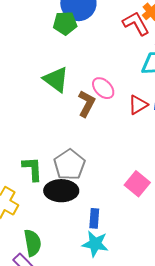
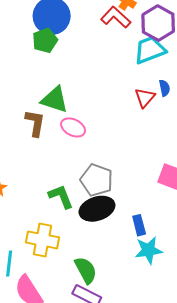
pink ellipse: (103, 88) -> (73, 127), moved
brown L-shape: (86, 104) -> (35, 123), moved

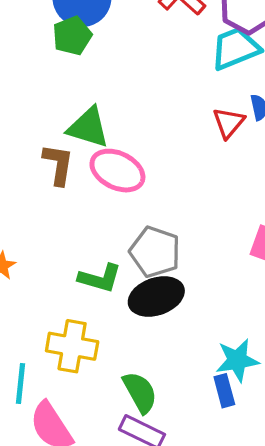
pink ellipse: (73, 127) -> (117, 171), size x1.4
green L-shape: (61, 196) -> (100, 278), turned 128
blue rectangle: (139, 225) -> (224, 391), moved

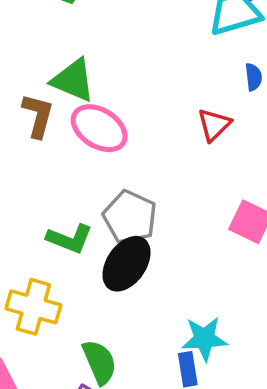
red triangle: (229, 123) -> (214, 125), moved
black ellipse: (156, 296) -> (127, 264), turned -42

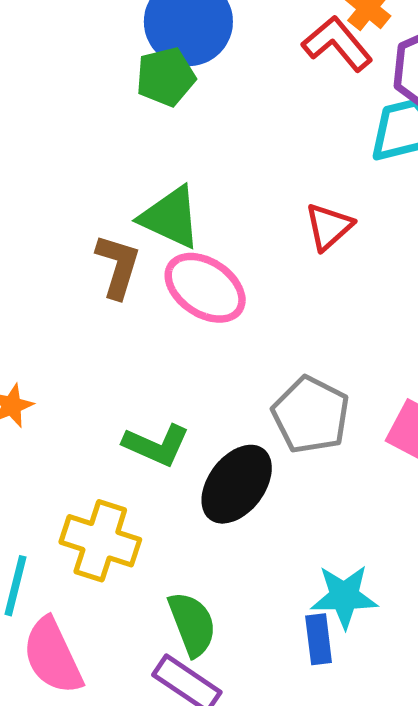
red triangle: (214, 125) -> (329, 227), moved
gray pentagon: (130, 217) -> (311, 415), moved

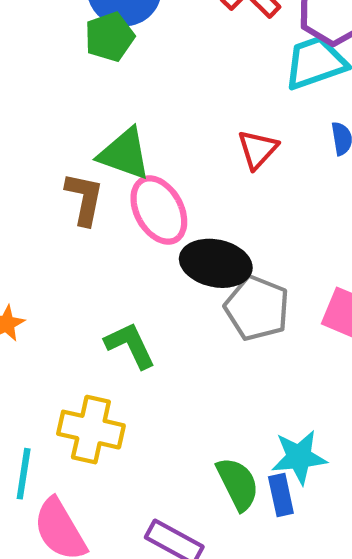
pink ellipse: (205, 288) -> (159, 210), turned 32
green L-shape: (156, 445) -> (130, 345), turned -134
black ellipse: (237, 484) -> (216, 263), moved, turned 70
green semicircle: (192, 624) -> (238, 484), moved

